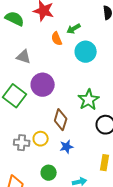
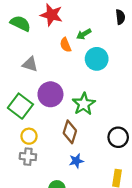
green star: (89, 100) -> (84, 104), moved
yellow circle: (41, 139) -> (29, 136), moved

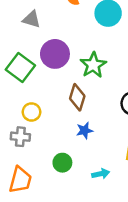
yellow circle: (29, 136) -> (32, 112), moved
gray cross: (28, 157) -> (20, 137), moved

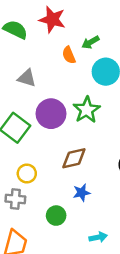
green star: (93, 65) -> (87, 110), moved
brown diamond: (77, 97) -> (74, 158), turned 60
green circle: (62, 163) -> (56, 216), moved

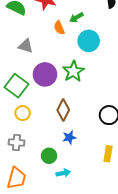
brown diamond: (74, 158) -> (63, 110), turned -50
yellow circle: (27, 174) -> (23, 113), moved
cyan arrow: (98, 237) -> (63, 173), moved

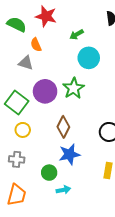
orange semicircle: (59, 28) -> (36, 45), moved
blue star: (69, 137) -> (69, 154), size x1.5

